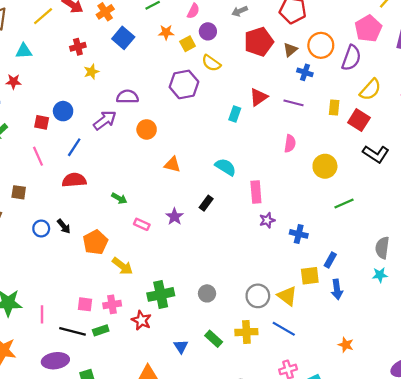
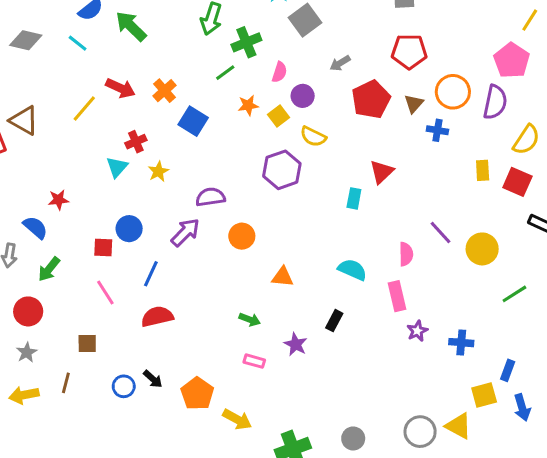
cyan triangle: (24, 51) -> (117, 167), moved, turned -36
purple line: (294, 103) -> (440, 232), moved, turned 42
pink semicircle: (290, 144) -> (406, 254), moved
green arrow: (119, 198) -> (250, 319), moved

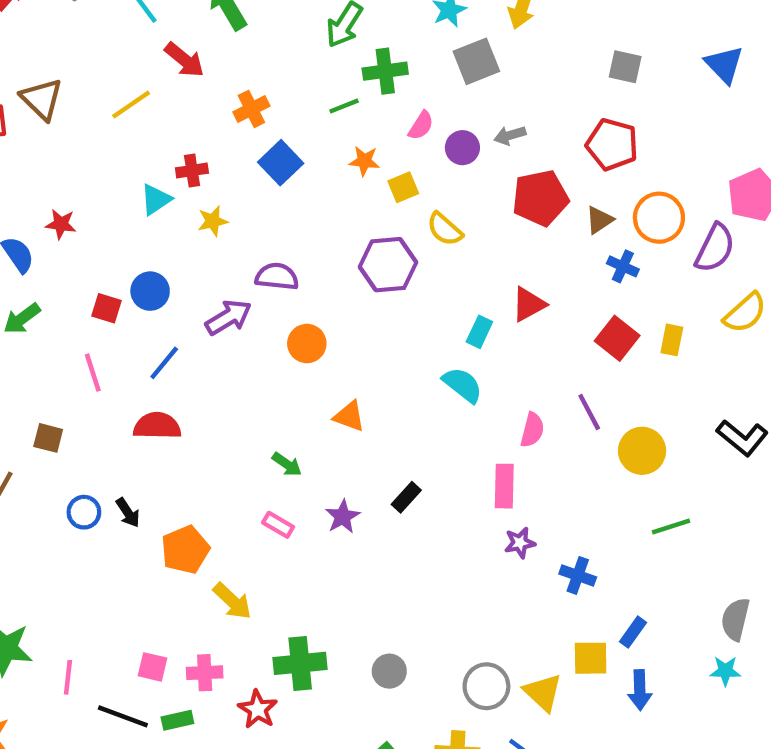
red arrow: (120, 88) -> (184, 60), moved
purple circle: (303, 96) -> (462, 148), moved
red square: (517, 182) -> (617, 338), moved
cyan semicircle: (352, 270) -> (463, 385), moved

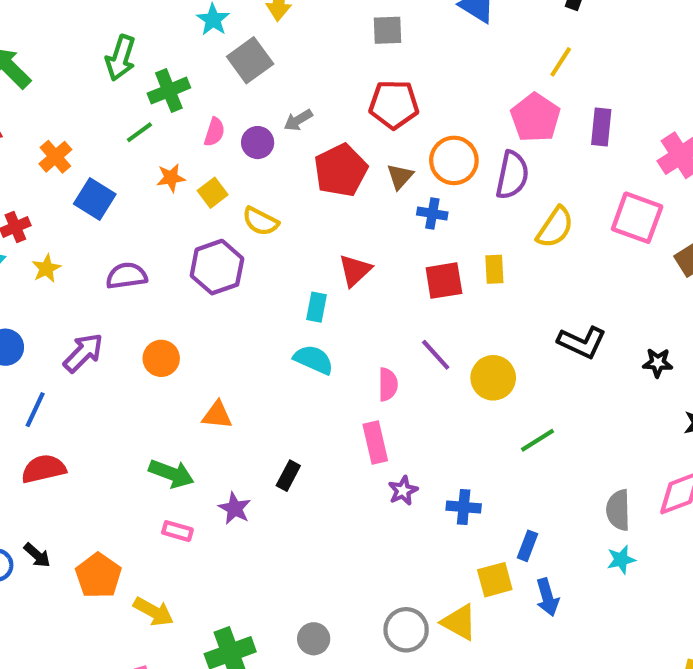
purple semicircle: (277, 277) -> (127, 276), moved
red square: (617, 338) -> (444, 281), turned -33
green arrow: (287, 464) -> (171, 474), size x1.5

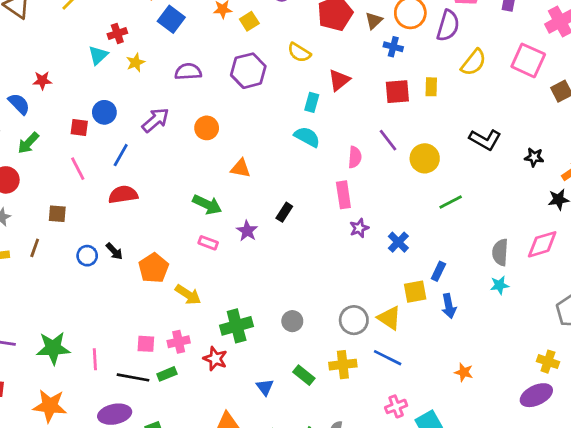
yellow semicircle: (260, 221) -> (299, 52), moved
blue cross: (464, 507) -> (398, 242), turned 35

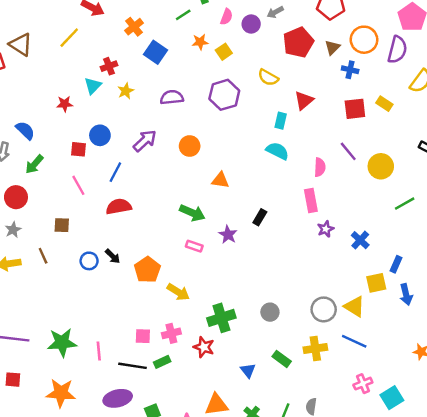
red star: (42, 81) -> (65, 104), moved
yellow rectangle: (431, 87) -> (384, 104), turned -56
brown line: (35, 248) -> (43, 256), turned -42

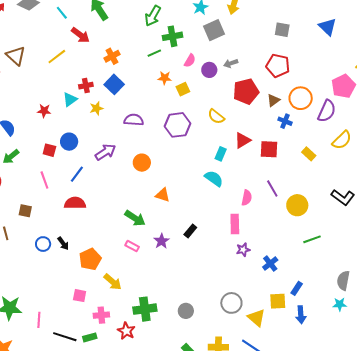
blue square: (156, 52) -> (114, 84), moved
red square: (355, 109) -> (269, 149), moved
gray circle: (324, 309) -> (231, 303), moved
pink square: (143, 336) -> (80, 296), moved

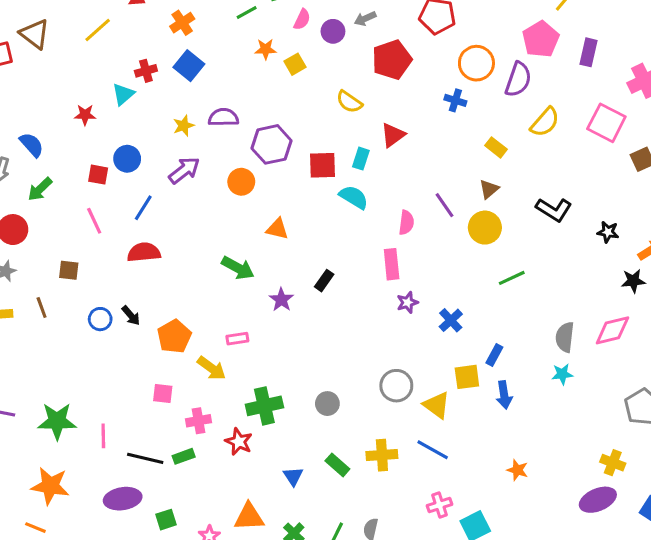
brown triangle: (273, 100) -> (489, 189), moved
yellow star: (96, 108) -> (184, 126), moved
purple hexagon: (177, 125) -> (271, 144), moved
red square: (269, 149) -> (323, 165), moved
pink rectangle: (132, 246) -> (237, 339), moved, turned -32

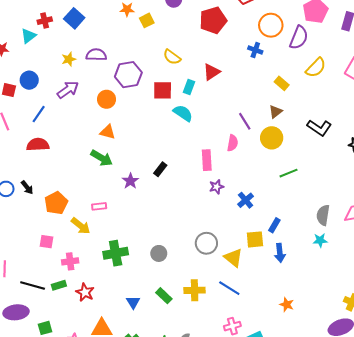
yellow semicircle: (349, 102) -> (172, 57), moved
pink semicircle: (406, 223) -> (233, 143), moved
orange triangle: (277, 229) -> (108, 132), moved
red star: (239, 442) -> (85, 292), moved

